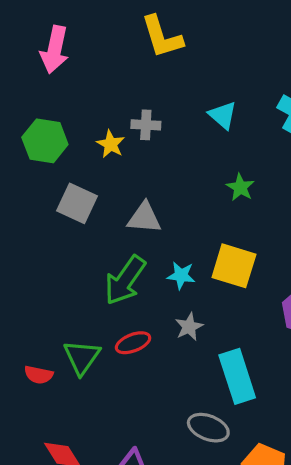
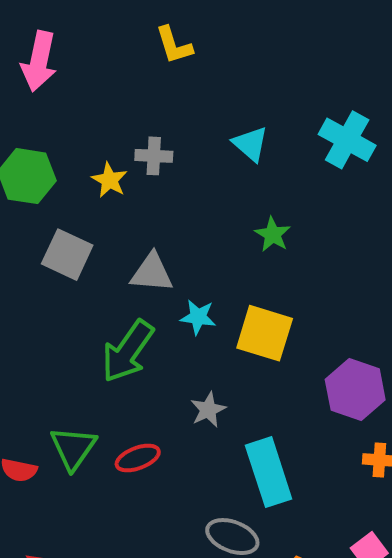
yellow L-shape: (162, 37) -> (174, 45), size x0.7
cyan star: (181, 275) -> (198, 317), moved
red ellipse: (133, 343) -> (138, 458), moved

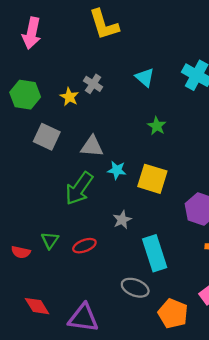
yellow L-shape: (174, 45) -> (104, 25), size x1.5
gray cross: (154, 156) -> (93, 84), turned 30
green triangle: (73, 448) -> (50, 240), size x0.7

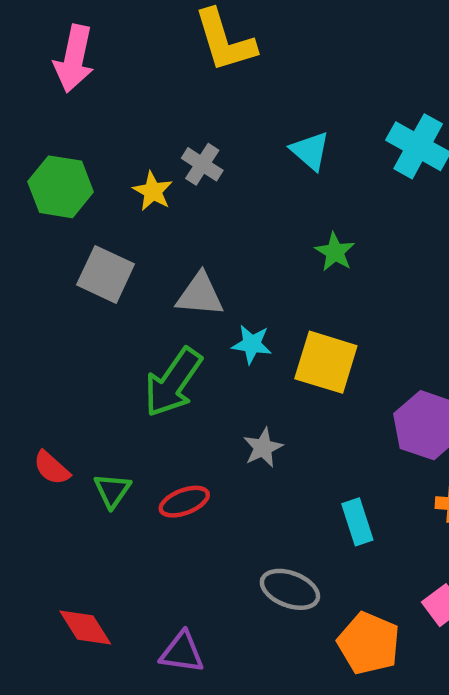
red semicircle: (21, 252) -> (52, 468), moved, turned 30
cyan rectangle: (155, 253) -> (357, 522), moved, size x0.6
purple triangle: (83, 318) -> (182, 652), size x0.7

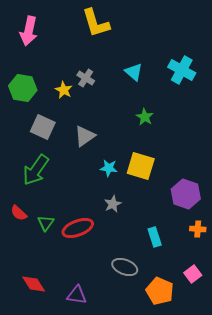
gray triangle: (200, 295) -> (85, 136), turned -40
cyan star: (252, 344) -> (109, 168), moved
green arrow: (173, 382) -> (36, 170), moved
red ellipse: (184, 502) -> (78, 228), size x1.4

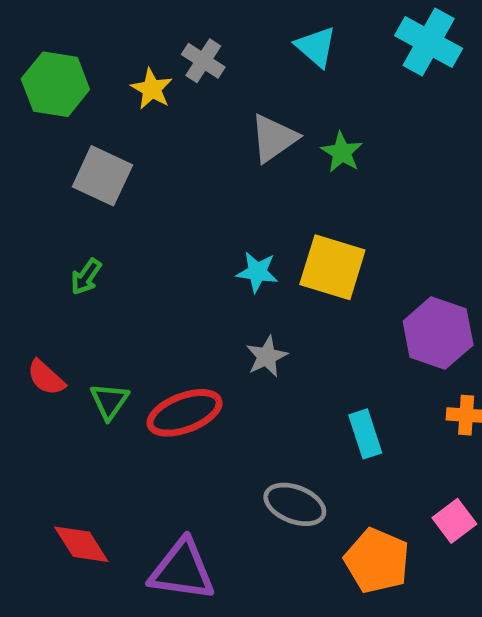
gray triangle: (85, 136) -> (274, 138), moved
green arrow: (36, 170) -> (86, 277), size x0.5
purple triangle: (77, 295) -> (182, 570), size x1.4

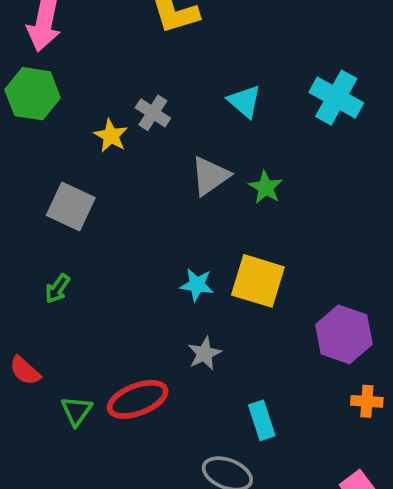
green hexagon: (55, 84) -> (33, 94), moved
green triangle: (109, 401) -> (76, 411), moved
cyan rectangle: (365, 434) -> (262, 420), moved

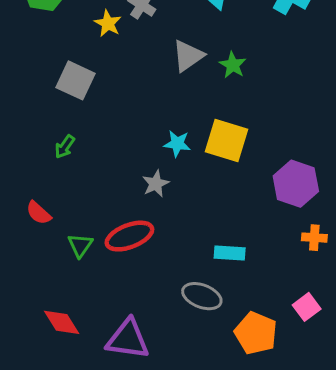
gray star: (204, 354) -> (156, 184), moved
cyan rectangle: (262, 420) -> (230, 253), turned -68

